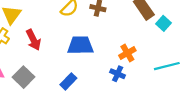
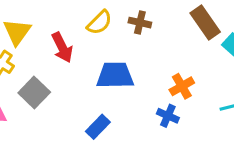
red arrow: (33, 40) -> (62, 47), moved
gray square: (24, 77) -> (34, 92), moved

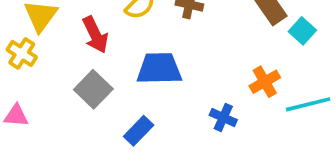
orange cross: (182, 86) -> (265, 82), moved
gray square: (34, 92) -> (93, 89), moved

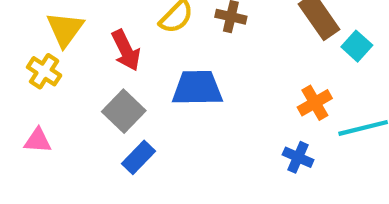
blue cross: (223, 118) -> (298, 157), moved
blue rectangle: (139, 131) -> (139, 157), moved

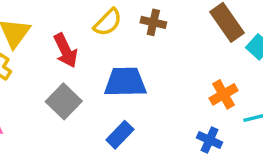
blue rectangle: (139, 157) -> (120, 135), moved

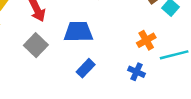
blue rectangle: (120, 135) -> (86, 68), moved

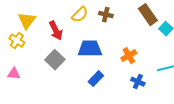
orange cross: (146, 40) -> (129, 56), moved

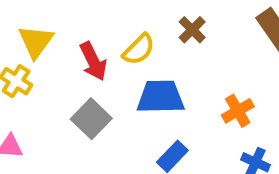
yellow semicircle: (80, 15) -> (139, 49), moved
brown cross: (106, 15) -> (192, 30), turned 32

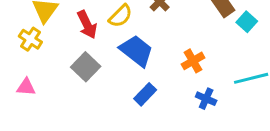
blue trapezoid: (160, 97) -> (136, 51), turned 39

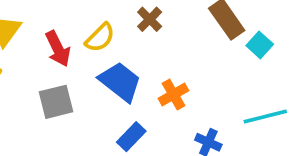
orange cross: (193, 61) -> (173, 94), moved
gray square: (86, 67) -> (56, 102), turned 32

